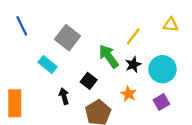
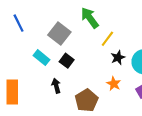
yellow line: (133, 36) -> (107, 39), moved
green arrow: (109, 56) -> (90, 18), moved
black square: (89, 81) -> (67, 61), moved

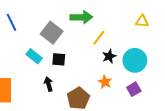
green arrow: (90, 18) -> (81, 17), turned 125
black square: (67, 61) -> (59, 59), turned -32

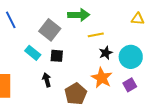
yellow line: (99, 38) -> (96, 35), turned 42
orange star: (105, 82) -> (102, 78), size x1.5

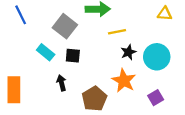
purple square: (130, 85) -> (156, 98), moved

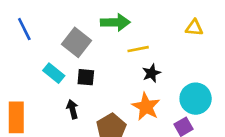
cyan circle: (157, 57) -> (196, 99), moved

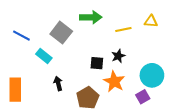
blue line: (24, 29) -> (21, 36), moved, turned -36
yellow line: (138, 49) -> (123, 29), moved
black square: (86, 77) -> (97, 63), moved

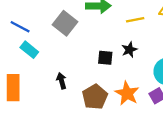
cyan rectangle: (44, 56) -> (29, 50), moved
orange star: (114, 81) -> (127, 93), moved

